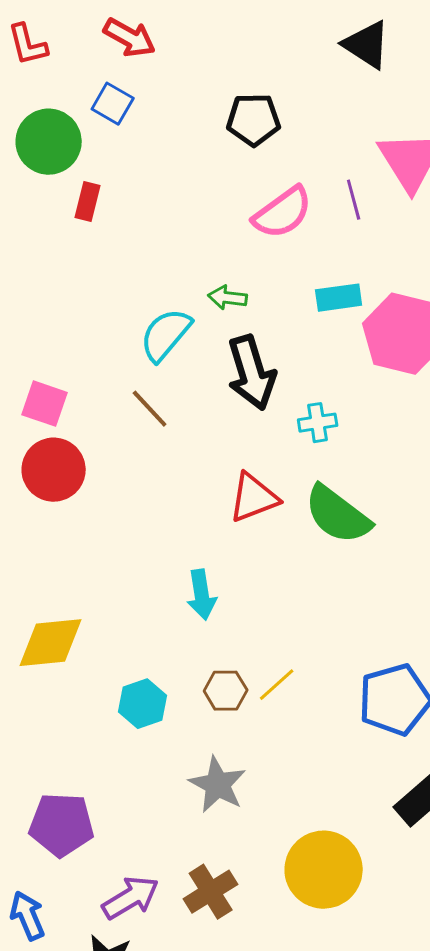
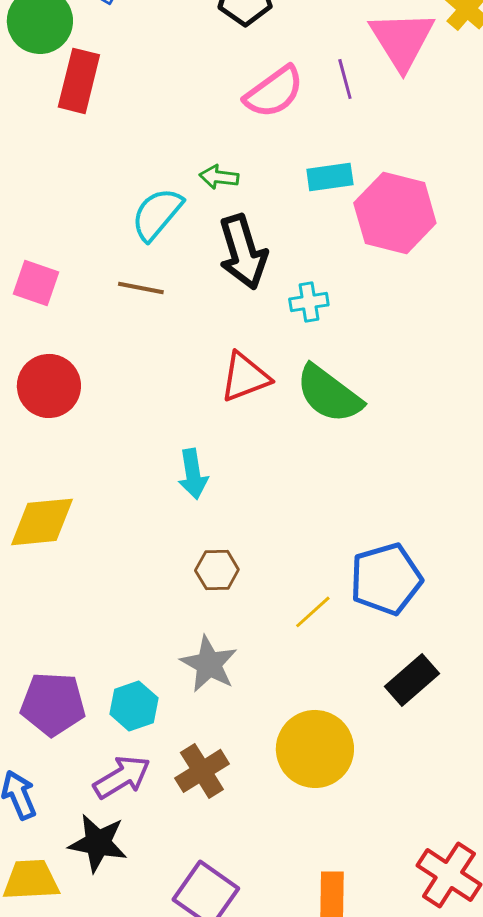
red rectangle: (88, 202) -> (79, 81), size x1.6
brown line: (150, 409) -> (141, 288), turned -36
red circle: (54, 470) -> (49, 386), moved
yellow line: (277, 685) -> (313, 612), moved
cyan hexagon: (143, 704) -> (134, 706), moved

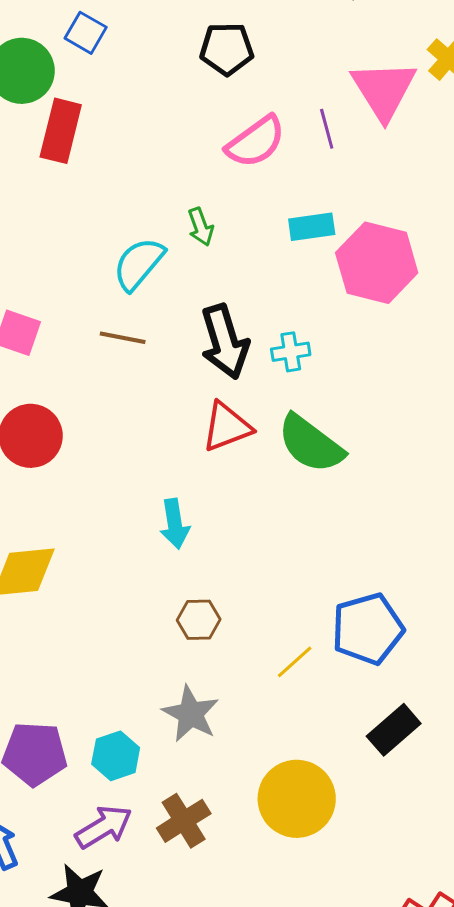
green arrow: (219, 177) -> (201, 227), turned -117
black arrow: (243, 252) -> (225, 342), moved

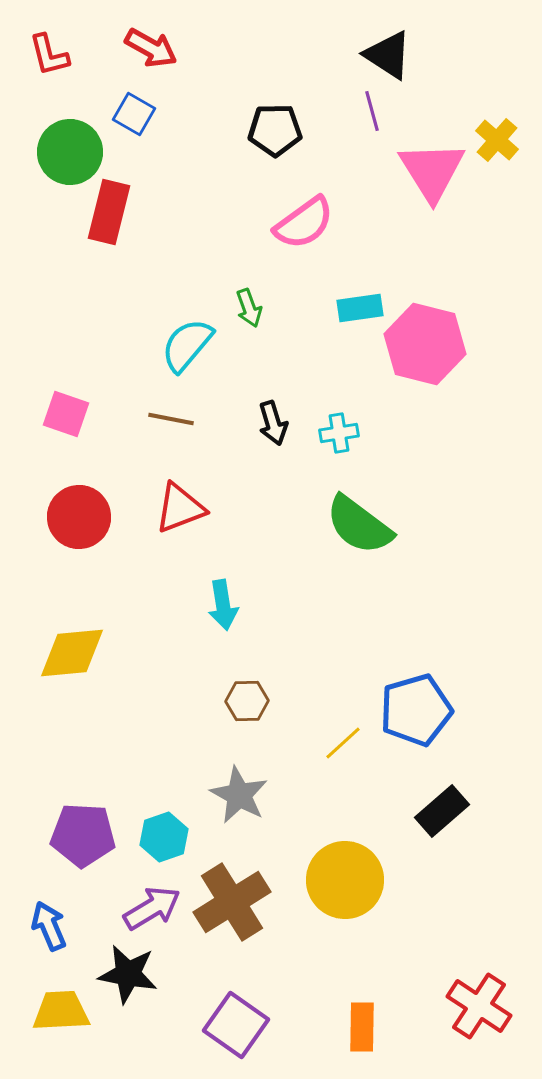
purple line: (327, 129) -> (372, 111), moved
black arrow: (225, 342) -> (273, 423), size x0.6
red triangle: (227, 427) -> (180, 508), moved
brown cross: (184, 821) -> (232, 902), size x1.4

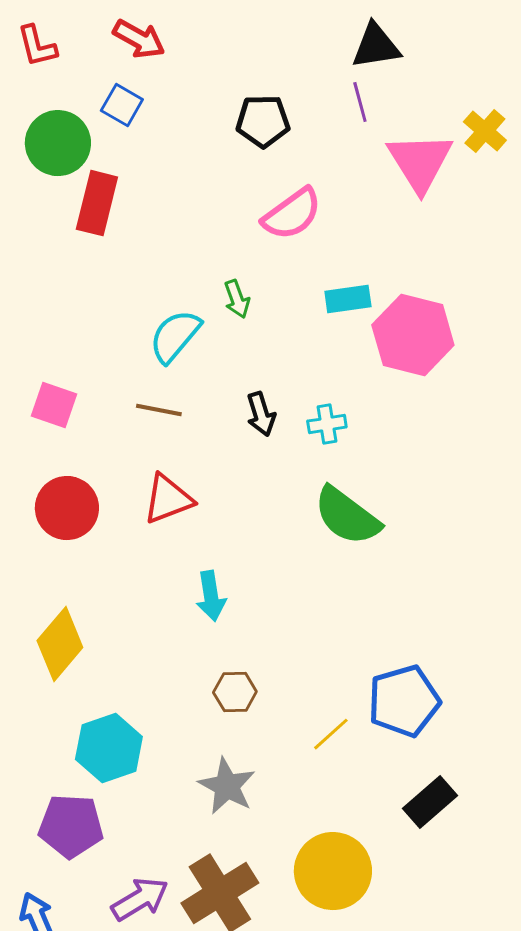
black triangle: (388, 55) -> (376, 46), turned -42
yellow diamond: (72, 653) -> (60, 644), turned -44
cyan hexagon: (164, 837) -> (109, 748), moved, size x1.4

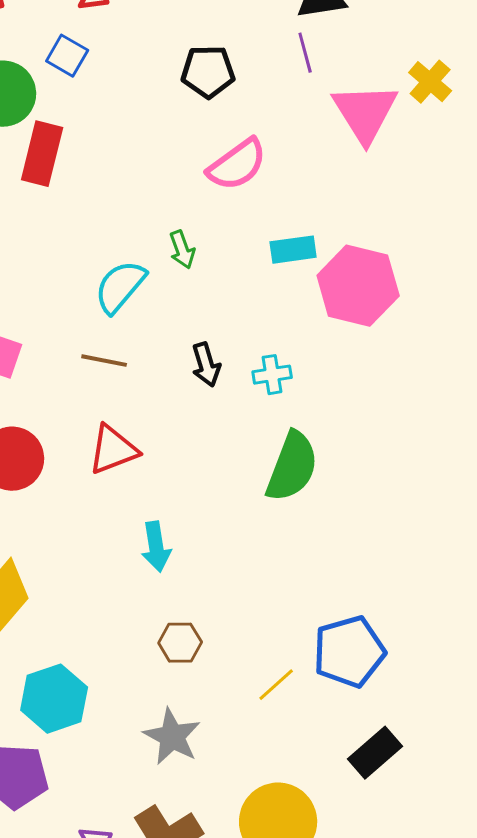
green semicircle: (347, 516) -> (292, 467), turned -106

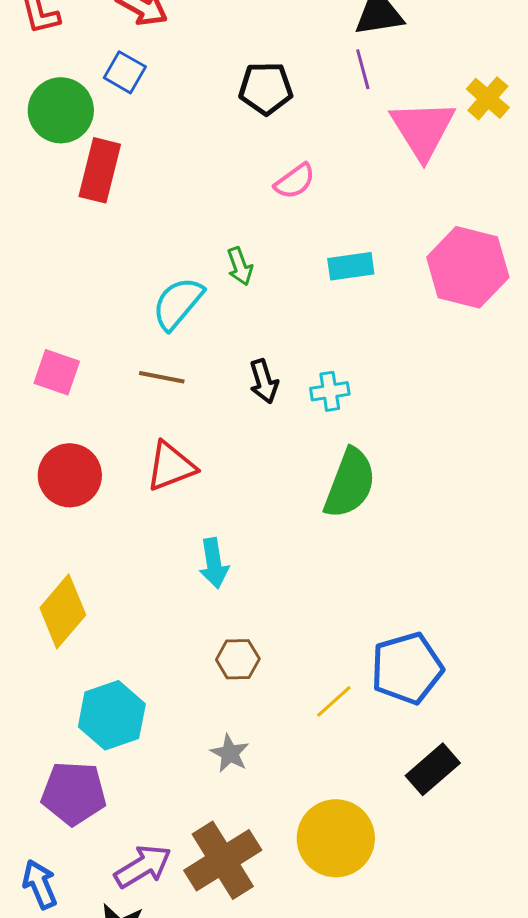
pink semicircle: (237, 165) -> (295, 181), size x0.7
pink hexagon: (358, 286) -> (468, 267), moved
gray star: (172, 737) -> (230, 753), size x0.7

